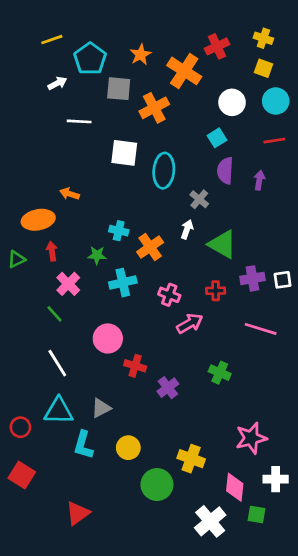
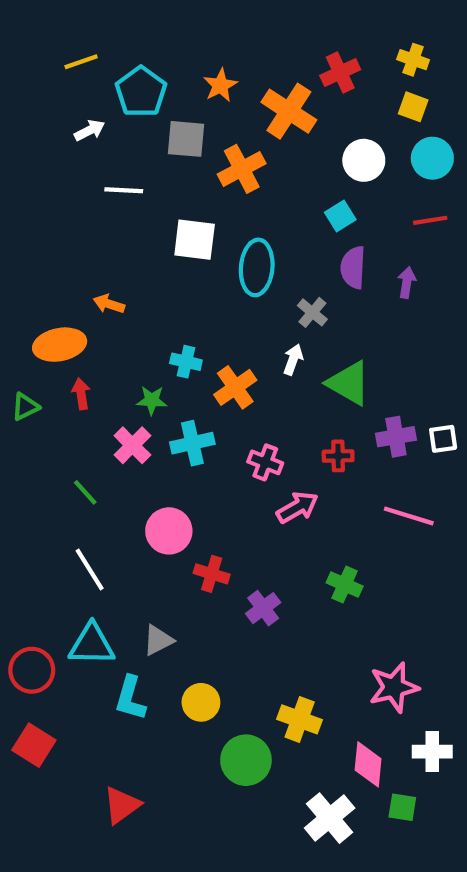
pink cross: (68, 284) -> (132, 445), moved
red circle: (20, 427) -> (32, 670), size x1.4

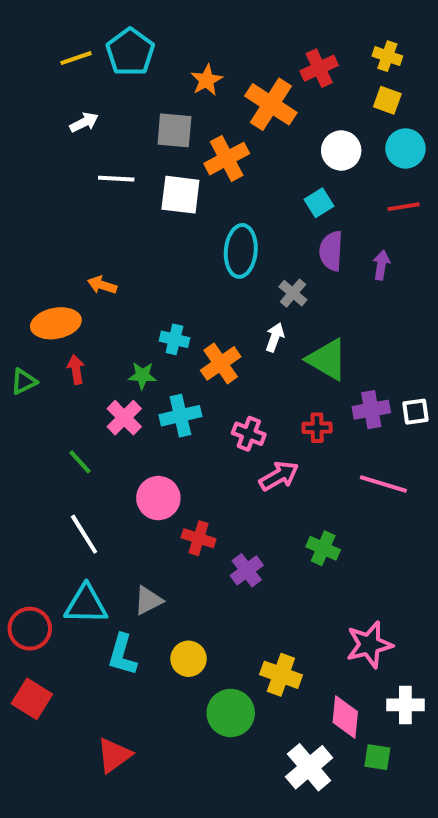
cyan pentagon: (141, 92) -> (130, 52), moved
white square: (195, 240) -> (180, 195), moved

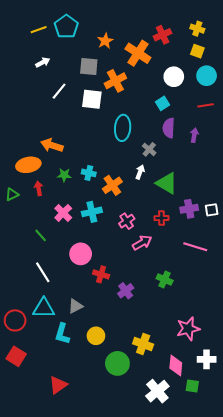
white line: (116, 179) -> (59, 91), turned -54
orange arrow: (102, 285) -> (52, 145), size x1.5
green star: (142, 375) -> (64, 175), moved
pink cross: (249, 434) -> (127, 221), turned 35

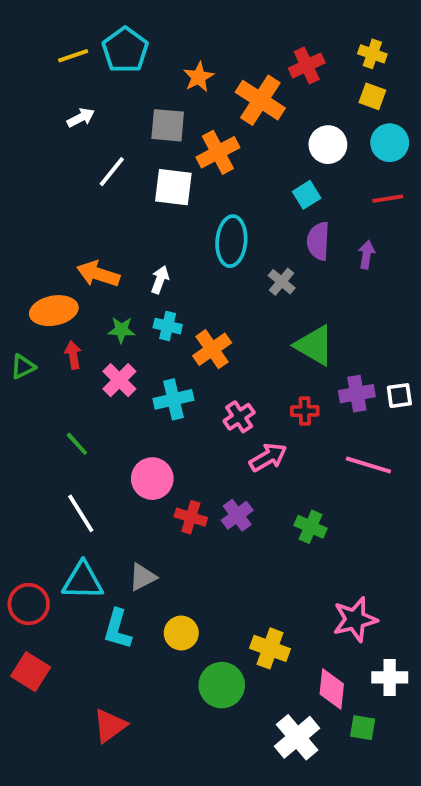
white arrow: (140, 172) -> (160, 280), moved
pink cross: (63, 213) -> (119, 380), moved
purple cross: (126, 291) -> (237, 515), moved

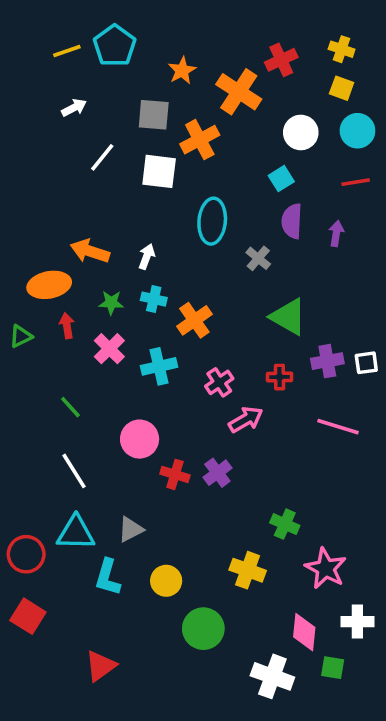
green cross: (311, 527) -> (285, 524), moved
pink star: (355, 619) -> (326, 568), turned -30
yellow cross: (270, 648) -> (248, 570), moved
white cross: (297, 737) -> (272, 676), turned -30

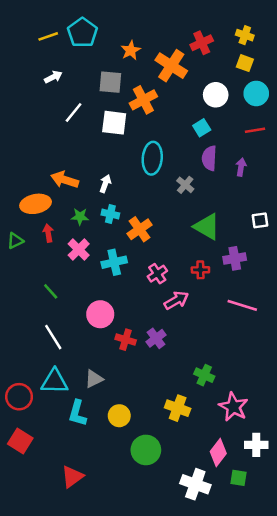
white square: (366, 363) -> (260, 220), moved
pink diamond: (304, 632) -> (218, 453), turned 32

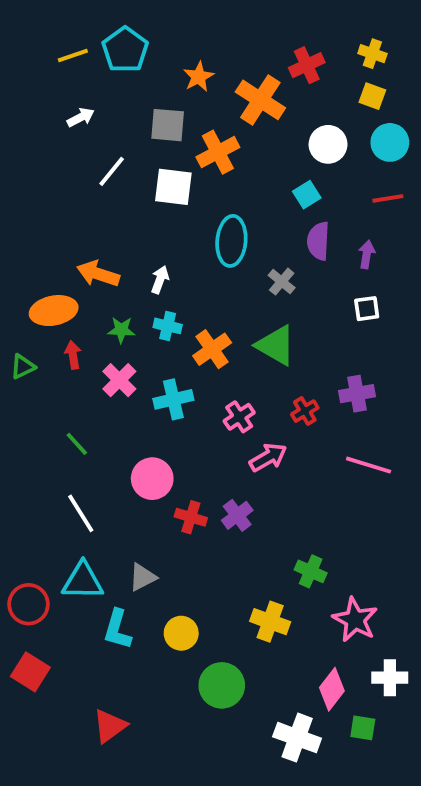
white square: (260, 220) -> (367, 309), moved
green triangle: (207, 227) -> (276, 345), moved
red cross: (200, 270) -> (305, 411), turned -30

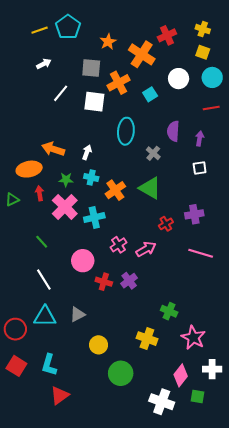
cyan square: (307, 195) -> (150, 94), moved
pink cross: (119, 380) -> (65, 207), size x1.4
pink cross: (239, 417) -> (119, 245), moved
cyan L-shape: (117, 629) -> (49, 365), moved

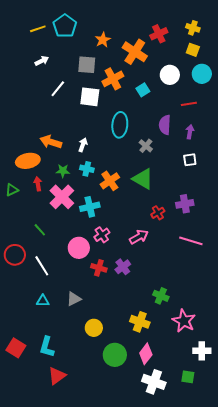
red line: (211, 108) -> (189, 104), moved
pink cross: (119, 245) -> (102, 235), moved
cyan triangle: (45, 316) -> (43, 301), size x0.6
red circle: (15, 329) -> (15, 255), moved
pink diamond: (181, 375) -> (146, 354), moved

